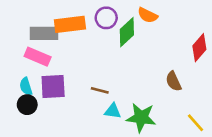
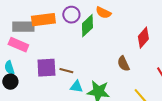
purple square: (53, 86) -> (46, 68), moved

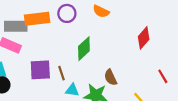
green diamond: (87, 26) -> (84, 49), moved
brown semicircle: (123, 64) -> (111, 77), moved
brown line: (66, 71) -> (62, 73), turned 56

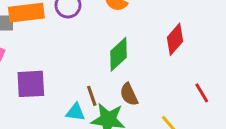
green diamond: (84, 49) -> (118, 54), moved
brown line: (62, 73) -> (92, 96), moved

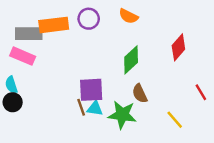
purple square: (31, 84) -> (91, 90), moved
brown line: (92, 96) -> (81, 107), moved

